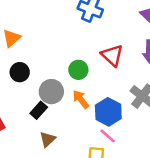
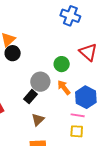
black circle: (20, 72) -> (13, 53), moved
pink line: (108, 136) -> (78, 115), moved, turned -32

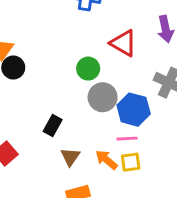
gray circle: (40, 82) -> (103, 97), moved
orange arrow: (64, 87) -> (106, 160), moved

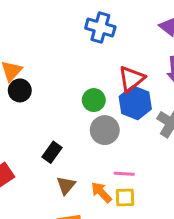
red triangle: (123, 43) -> (131, 79), turned 44
blue hexagon: (134, 110) -> (135, 103), moved

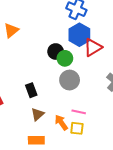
black circle: (20, 90) -> (56, 52), moved
blue hexagon: (135, 103) -> (79, 35), moved
black rectangle: (52, 152) -> (31, 90), turned -64

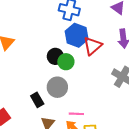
gray circle: (70, 80) -> (57, 87), moved
pink line: (79, 112) -> (76, 114), moved

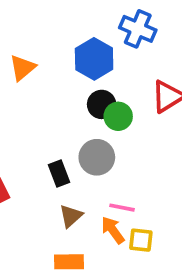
blue hexagon: (77, 35) -> (94, 59), moved

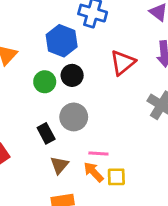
green circle: (118, 116) -> (45, 82), moved

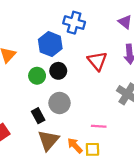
red triangle: (123, 63) -> (97, 61), turned -30
pink line: (98, 153) -> (99, 126), moved
brown triangle: (59, 165) -> (48, 140), size x1.5

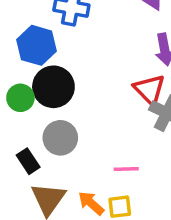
red triangle: (97, 61) -> (149, 89), moved
black circle: (58, 71) -> (53, 87), size x1.5

